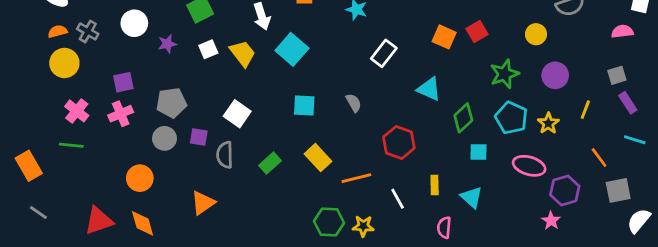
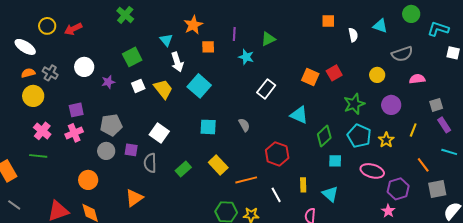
pink semicircle: (622, 31) -> (417, 79), moved

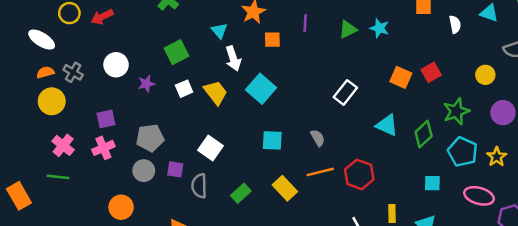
cyan star: (246, 57) -> (379, 28), moved
green diamond: (324, 136) -> (424, 134), moved
orange line: (246, 180) -> (320, 172), moved

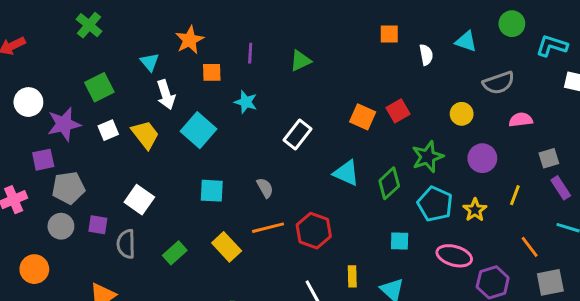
cyan star: (379, 28) -> (246, 102), moved
purple star: (146, 84) -> (64, 124), size x1.6
purple square: (106, 119) -> (43, 160), moved

